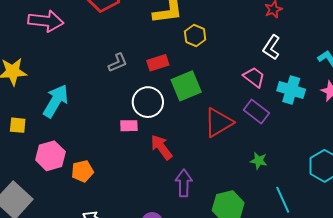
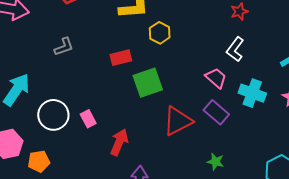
gray L-shape: (118, 63) -> (64, 47), moved
white circle: (148, 102) -> (53, 115), moved
pink rectangle: (129, 126) -> (88, 119), turned 60
red arrow: (161, 147) -> (119, 142), turned 56

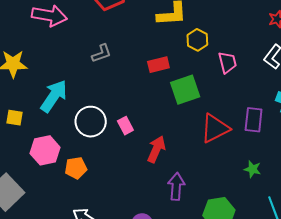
pink trapezoid: (216, 78) -> (227, 62), moved, turned 35
purple rectangle: (216, 112) -> (254, 120), turned 55

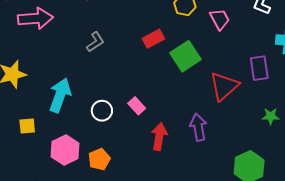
white circle: (91, 122) -> (102, 111), size x0.7
red arrow: (156, 149) -> (159, 137), moved
purple arrow: (176, 186) -> (198, 127), moved

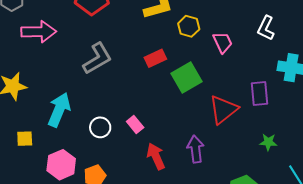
gray L-shape: (95, 42) -> (97, 58), size x1.6
red arrow: (159, 137) -> (156, 156), turned -36

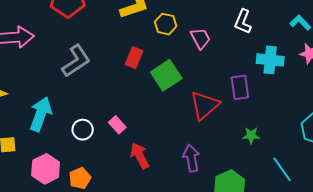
red rectangle: (155, 58) -> (134, 58), turned -40
purple arrow: (196, 149) -> (191, 158), moved

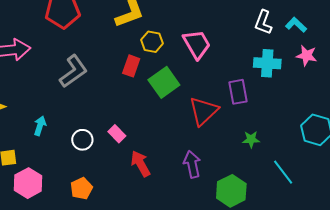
white L-shape: (243, 22) -> (263, 22), moved
yellow hexagon: (166, 24) -> (152, 42), moved
pink trapezoid: (200, 38) -> (197, 44), size x1.4
cyan arrow: (41, 114) -> (40, 126), size x0.6
pink hexagon: (46, 169) -> (28, 183), moved

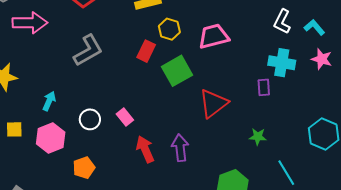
pink trapezoid: (197, 44) -> (214, 36), turned -80
purple rectangle: (238, 92) -> (264, 87), moved, size x0.7
purple arrow: (192, 164) -> (180, 148), moved
pink hexagon: (28, 183) -> (51, 138), moved

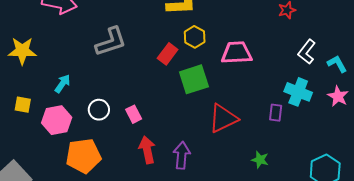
orange pentagon: (84, 168) -> (83, 156), size x1.6

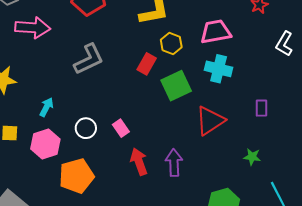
pink trapezoid: (237, 53) -> (216, 32), moved
cyan cross: (298, 92) -> (219, 69), moved

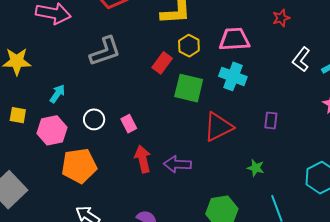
green square: (176, 86) -> (189, 88), turned 32
purple arrow: (174, 163) -> (177, 164), turned -92

